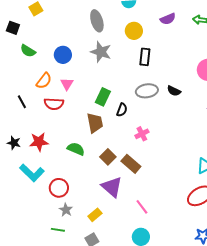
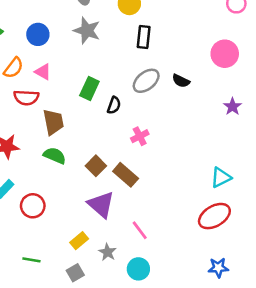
pink triangle: (67, 84) -> (43, 72), turned -32
gray ellipse: (147, 91) -> (146, 81), turned -30
brown trapezoid: (95, 123) -> (53, 122), moved
gray star: (66, 210) -> (107, 252), moved

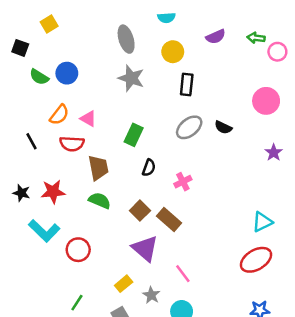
blue circle: (38, 34) -> (67, 73), moved
black semicircle: (114, 105) -> (149, 168), moved
green line: (31, 260) -> (77, 303), turned -66

